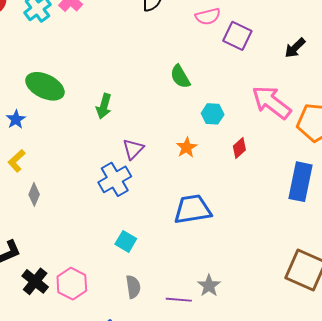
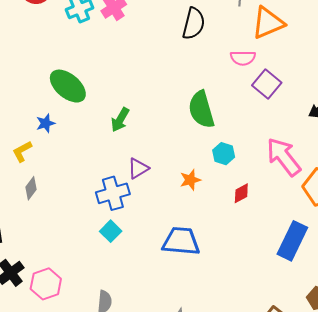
green semicircle: (180, 77) -> (201, 110), size x1.5
blue star: (16, 119) -> (46, 123), moved
cyan square: (126, 241) -> (111, 231), moved

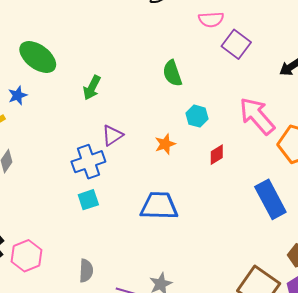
green semicircle: (201, 110) -> (172, 73), size x0.7
cyan square: (111, 231) -> (88, 200), turned 30
blue rectangle: (292, 241) -> (270, 199), turned -51

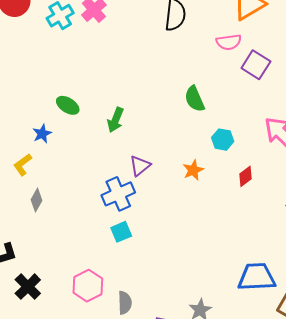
green ellipse: (38, 57) -> (68, 105), moved, size x0.6
blue trapezoid: (159, 206) -> (257, 277), moved
pink hexagon: (27, 256) -> (88, 286), moved

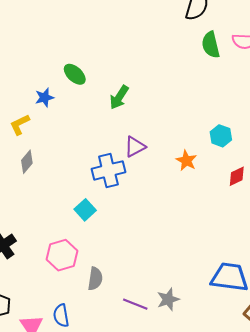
green semicircle: (195, 99) -> (211, 45), moved
orange star: (193, 170) -> (186, 161), turned -30
cyan square: (121, 232) -> (85, 210), moved, turned -30

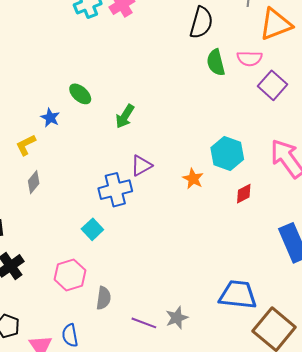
blue star: (44, 97) -> (50, 118), turned -30
cyan hexagon: (221, 136) -> (227, 153), size x1.5

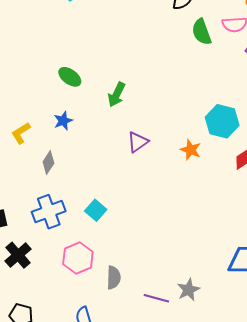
blue star: (50, 118) -> (63, 121), moved, turned 30
gray diamond: (34, 182) -> (48, 163), moved
blue cross: (115, 190) -> (49, 212), moved

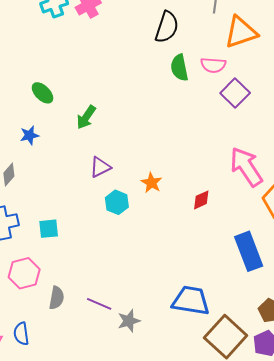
cyan hexagon: (222, 121) -> (117, 202), moved, size x0.7
cyan square: (96, 210) -> (49, 229), turned 35
purple line: (156, 298) -> (99, 304), moved

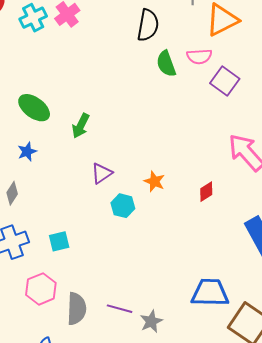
green ellipse: (43, 93) -> (34, 108), size x1.4
gray semicircle: (57, 298) -> (77, 309), size x1.4

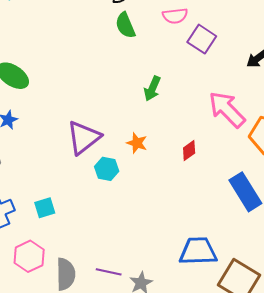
green semicircle: (166, 64) -> (125, 25), moved
green arrow: (81, 126) -> (152, 89), moved
purple triangle: (102, 173) -> (84, 138), size x1.6

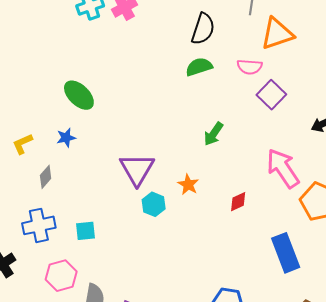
green semicircle: (125, 25) -> (199, 67), turned 84
purple triangle: (84, 138) -> (137, 169), turned -33

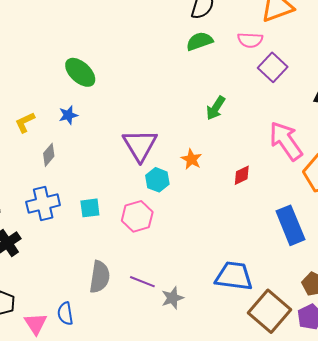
pink hexagon: (61, 276) -> (137, 216), moved

